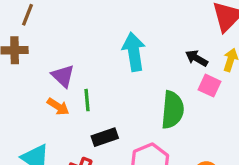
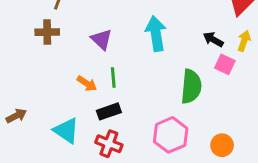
purple triangle: (63, 76) -> (102, 39), moved
black rectangle: (105, 137) -> (109, 111), moved

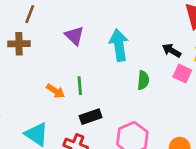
purple triangle: (102, 39) -> (74, 36), moved
green semicircle: (191, 86) -> (143, 80), moved, size x0.6
black rectangle: (109, 111) -> (91, 117), moved

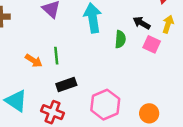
green semicircle: (143, 80) -> (120, 39), moved

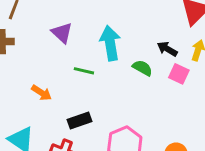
green semicircle: (120, 39) -> (142, 68), turned -66
green line: (56, 56) -> (84, 71), moved, turned -72

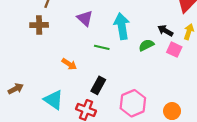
green semicircle: (142, 68) -> (146, 45), turned -56
black rectangle: (80, 121) -> (98, 85), turned -42

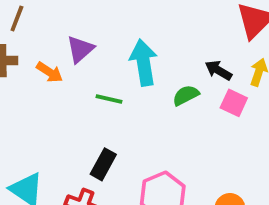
purple triangle: (85, 18) -> (80, 49), turned 36
orange arrow: (69, 64) -> (50, 72), moved

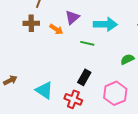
cyan arrow: (144, 63) -> (105, 24), turned 100
green semicircle: (186, 95) -> (127, 59), moved

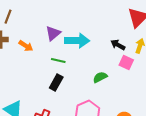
purple triangle: (72, 17) -> (53, 33), moved
black rectangle: (84, 77) -> (56, 82), moved

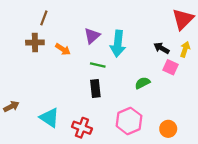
cyan arrow: (77, 41) -> (118, 44), turned 95
black rectangle: (56, 82) -> (95, 88), turned -35

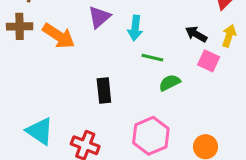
cyan arrow: (118, 44) -> (135, 28), size x0.7
orange arrow: (63, 49) -> (59, 36), size x1.5
green line: (98, 65) -> (152, 58), moved

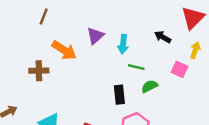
brown cross: (20, 26) -> (39, 71), moved
black arrow: (196, 34) -> (163, 37), moved
black rectangle: (104, 90) -> (119, 95), moved

